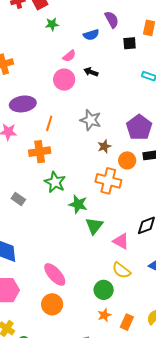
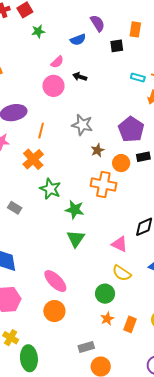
orange cross: (40, 152) -> (33, 159), turned -30
green triangle: (94, 226) -> (76, 239), moved

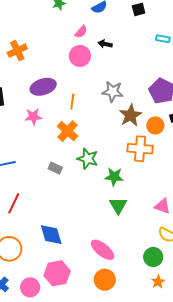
brown star: (98, 150) -> (131, 115), size x1.6
gray rectangle: (15, 208) -> (55, 168), moved

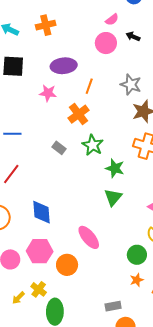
orange circle: (105, 280) -> (67, 265), moved

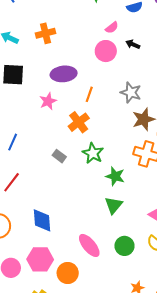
pink star: (48, 93) -> (48, 101), turned -30
blue line: (12, 134) -> (13, 142), turned -66
green circle: (137, 255) -> (124, 246), moved

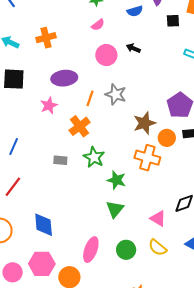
pink semicircle: (112, 28) -> (98, 25), moved
gray star: (131, 92) -> (116, 94), moved
gray rectangle: (59, 156) -> (60, 160), turned -32
pink ellipse: (89, 245) -> (91, 250), turned 60

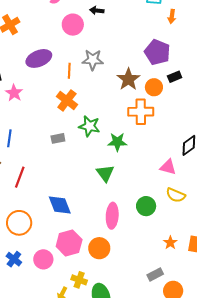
pink star: (49, 105) -> (14, 93), moved
green triangle: (115, 209) -> (105, 173), moved

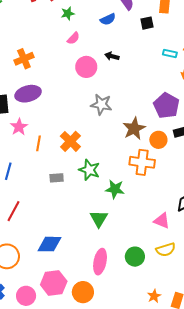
purple ellipse: (39, 58) -> (28, 94), moved
orange line: (69, 71) -> (38, 143), moved
yellow semicircle: (176, 195) -> (166, 250), turned -48
blue diamond: (60, 205) -> (49, 244), turned -75

